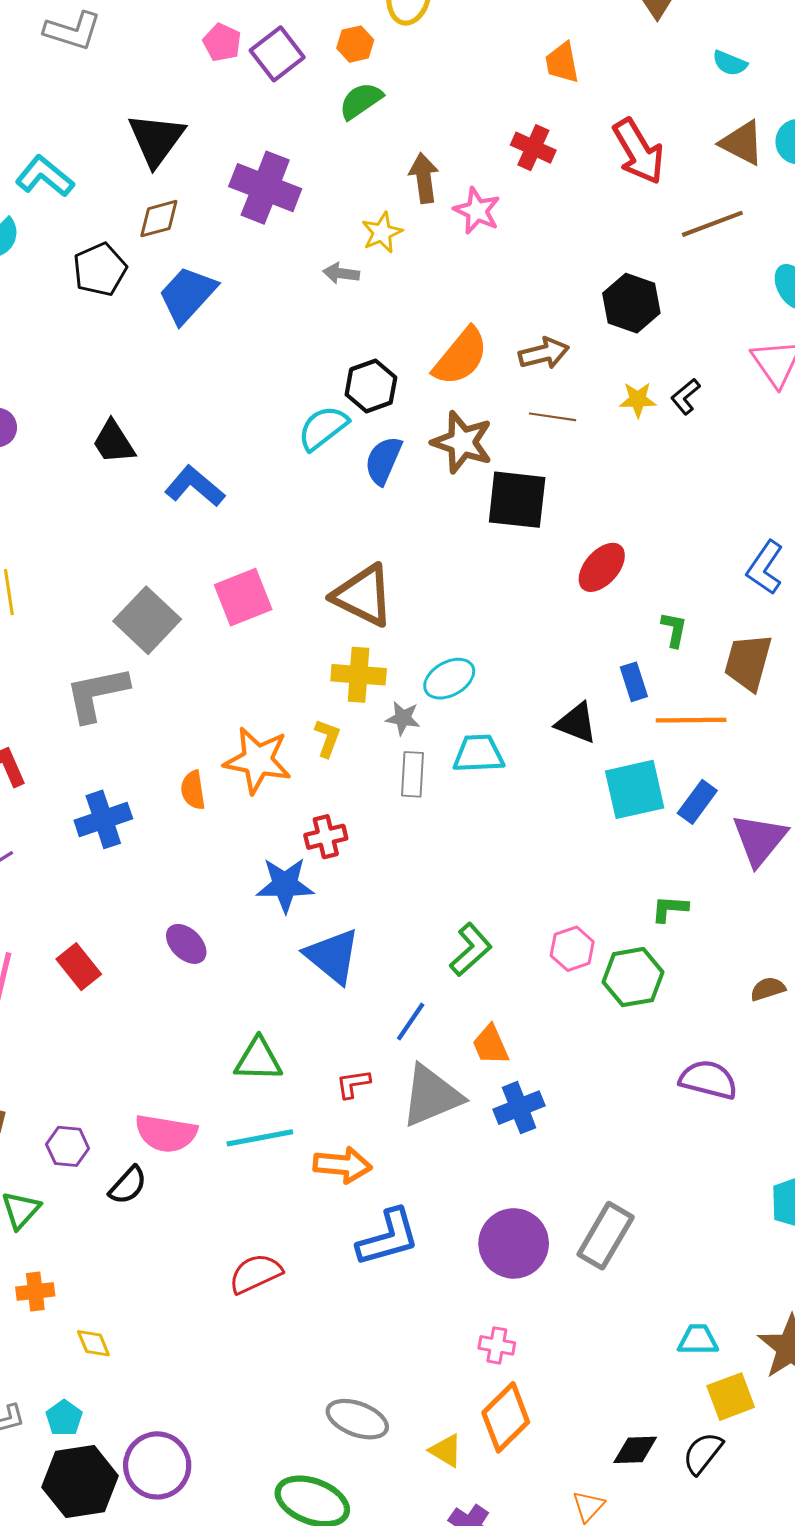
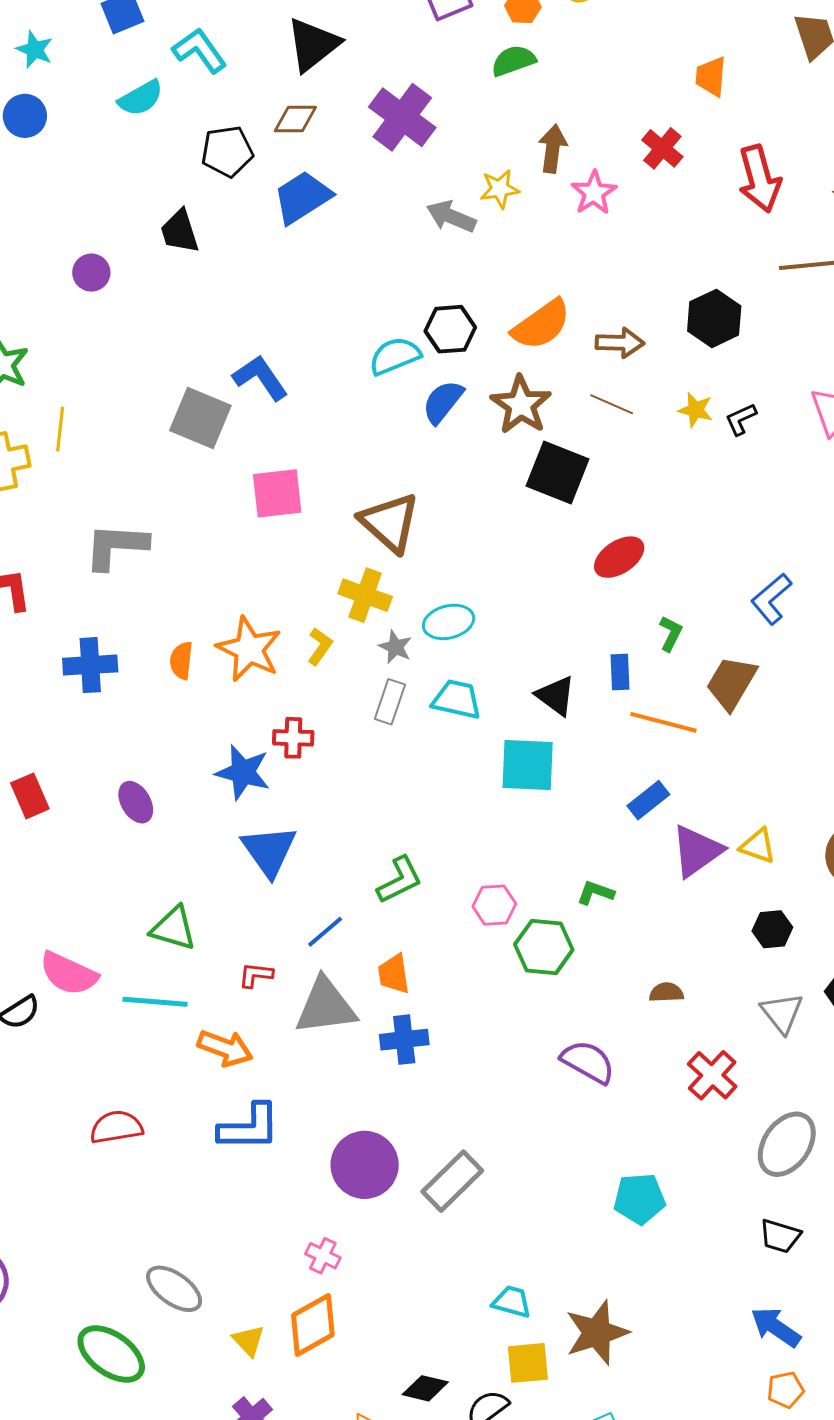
gray arrow: (341, 273) -> (451, 217), size x1.4
black trapezoid: (114, 442) -> (180, 231), moved
gray square: (147, 620) -> (200, 418), moved, turned -36
cyan square: (635, 789) -> (528, 765), moved

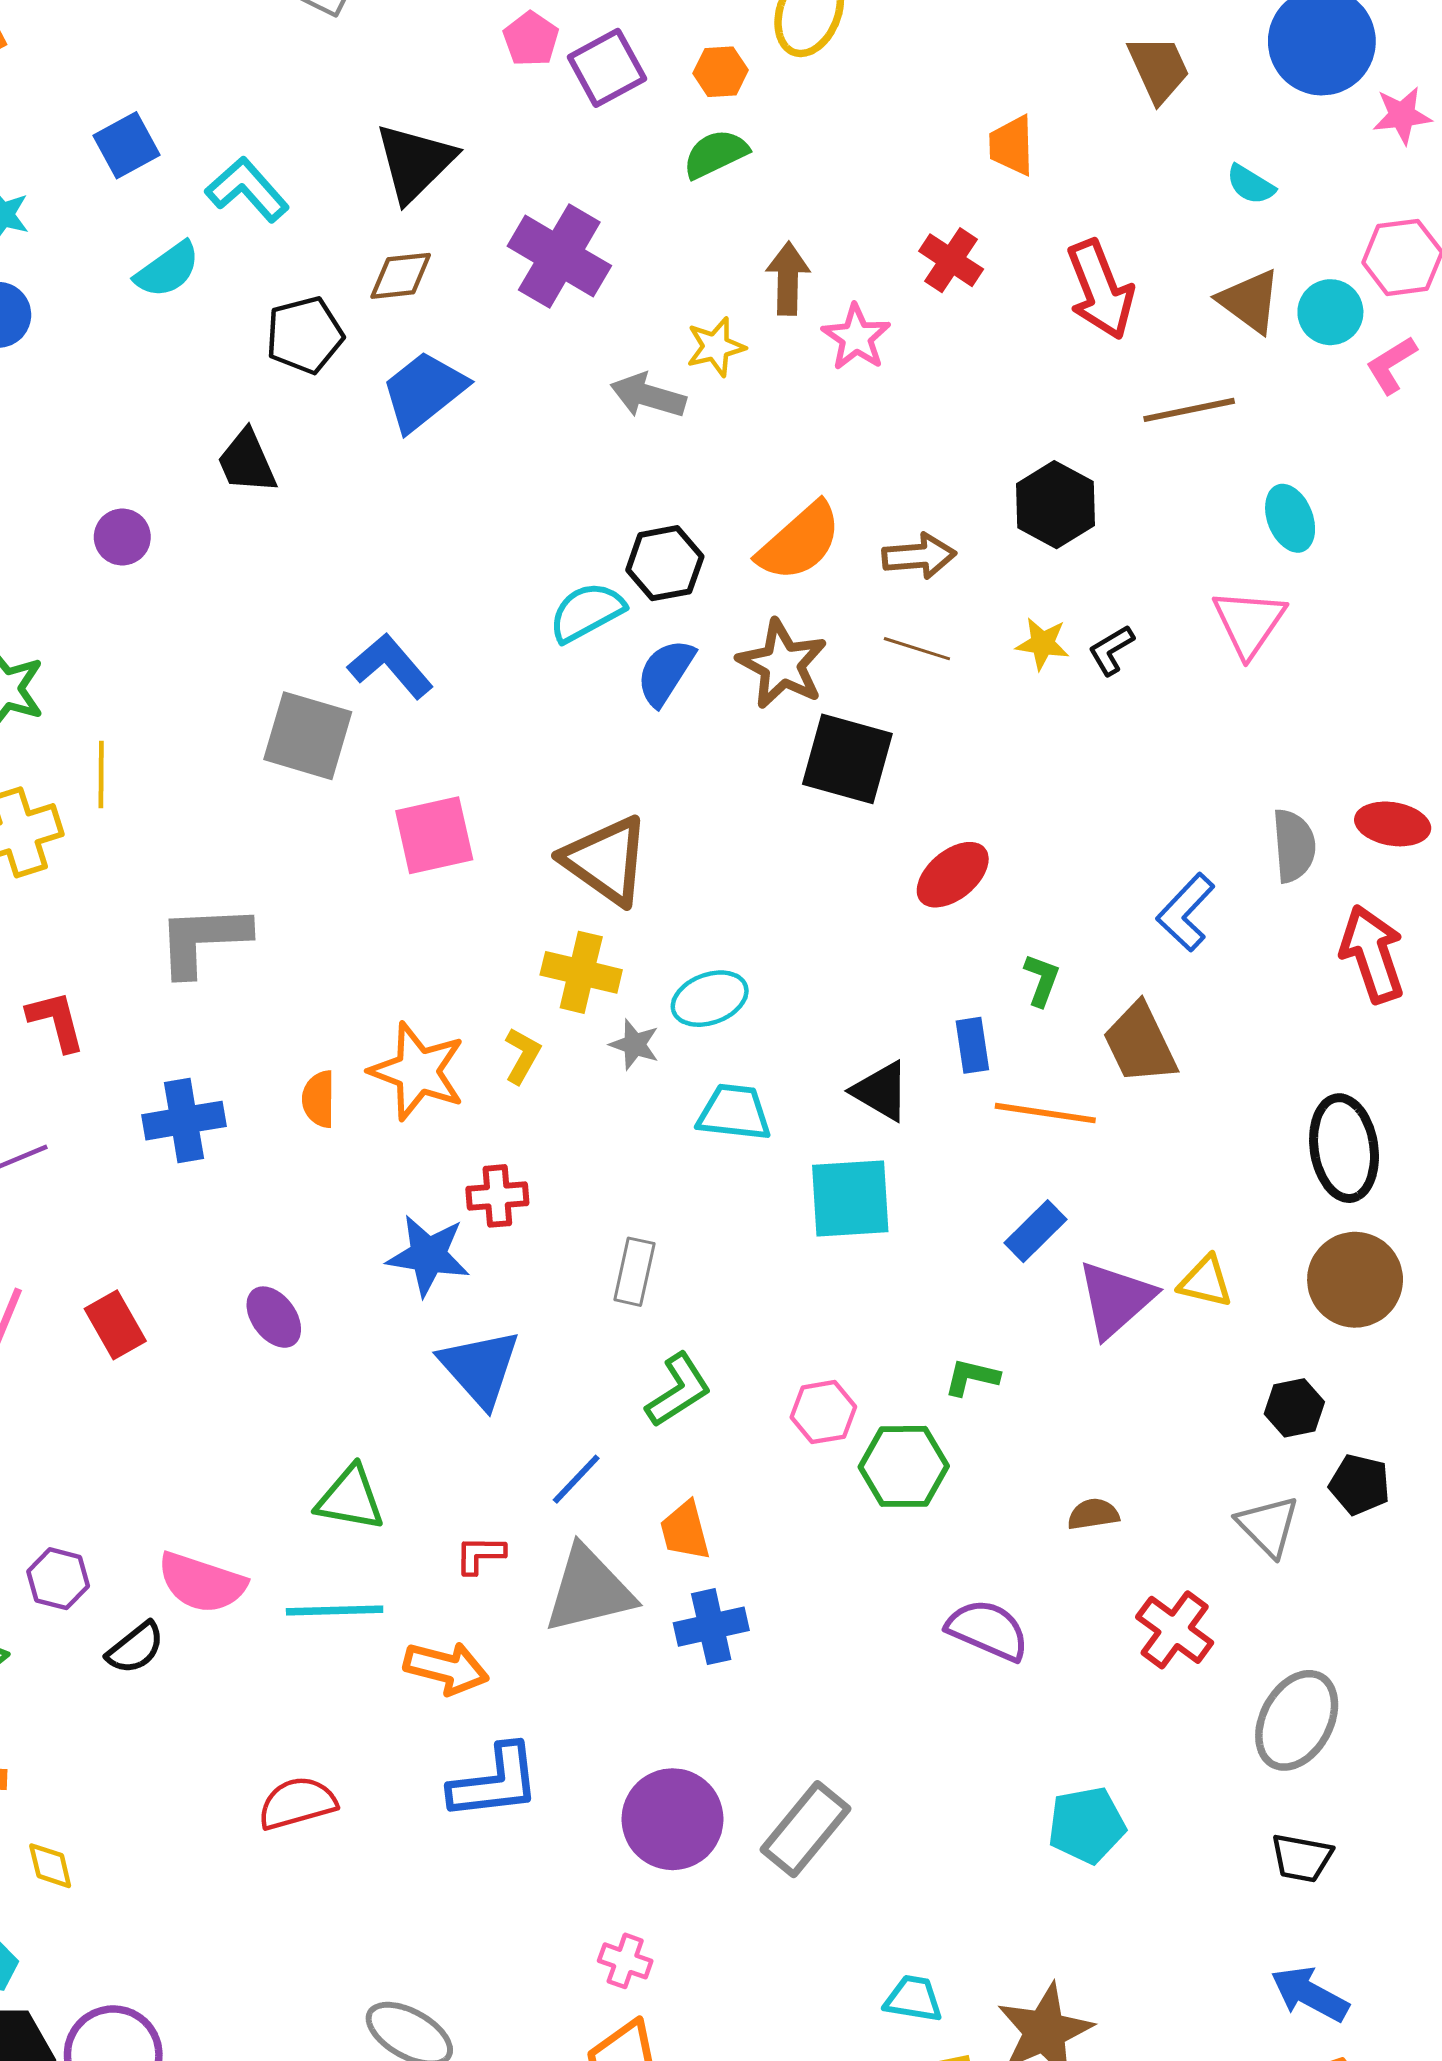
brown trapezoid: (731, 683) -> (1140, 1043), turned -50
gray rectangle: (390, 702) -> (634, 1272), moved
black hexagon: (772, 929) -> (1294, 1408), moved

